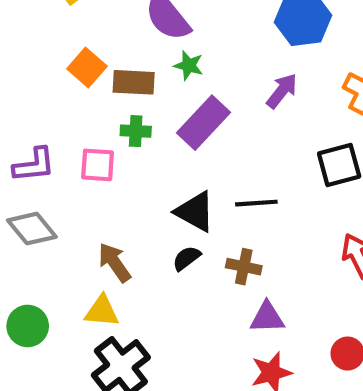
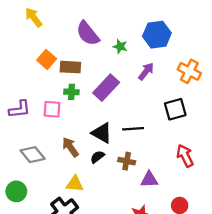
green star: (189, 65) -> (120, 47), moved
gray diamond: (32, 229) -> (33, 155), moved
brown arrow: (115, 262) -> (70, 147), moved
yellow triangle: (102, 311) -> (75, 184), moved
purple triangle: (267, 318) -> (149, 180), moved

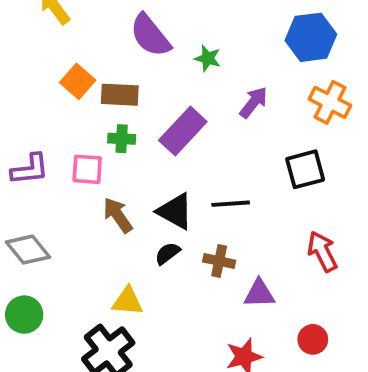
blue hexagon: (157, 35) -> (311, 37), moved
brown arrow: (70, 147) -> (118, 215), moved
gray diamond: (33, 155) -> (28, 250), moved

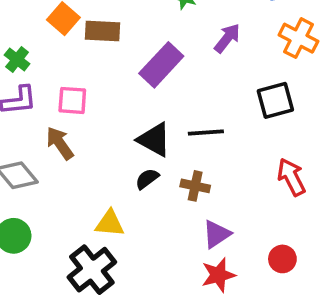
green cross: (122, 139) -> (17, 59), moved, turned 35
brown arrow: (118, 215) -> (60, 143), moved
purple triangle: (259, 294) -> (217, 234), moved, turned -32

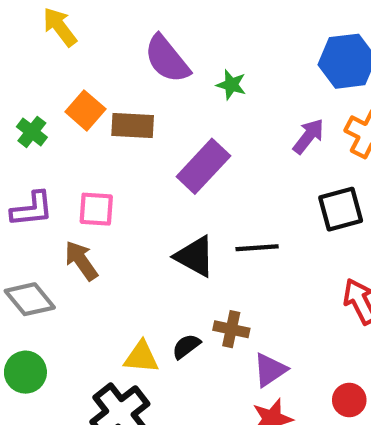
purple arrow: (227, 38) -> (309, 136), moved
green cross: (17, 59) -> (32, 132), moved
black semicircle: (147, 179) -> (186, 346), moved
brown cross: (195, 186) -> (231, 329), moved

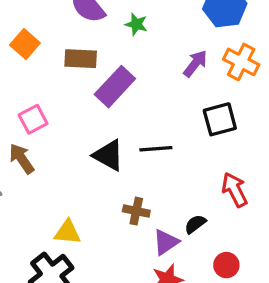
brown rectangle: (133, 126) -> (81, 59), moved
pink square: (96, 209) -> (33, 119), turned -32
black semicircle: (186, 346) -> (195, 224), moved

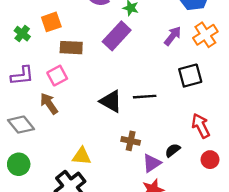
orange square: (25, 44) -> (51, 22), turned 30
brown rectangle: (81, 59) -> (71, 48), moved
orange cross: (241, 62) -> (205, 35), turned 30
purple rectangle: (115, 87) -> (117, 36), moved
red circle: (226, 265) -> (210, 160), moved

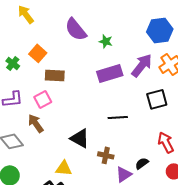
orange square: (51, 22) -> (38, 53), turned -30
purple rectangle: (117, 36) -> (110, 73), moved, turned 30
purple arrow: (173, 36) -> (142, 65), size x1.4
black triangle: (111, 101) -> (80, 138), moved

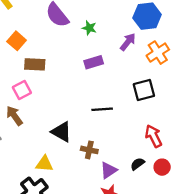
purple arrow: (142, 65) -> (128, 42), moved, size x0.7
purple rectangle: (110, 73) -> (94, 62), size x0.7
black semicircle: (142, 163) -> (137, 164), moved

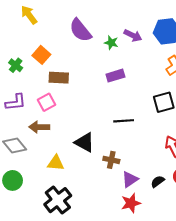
purple arrow: (128, 42) -> (133, 35), moved, turned 78
brown arrow: (14, 116) -> (39, 127), turned -54
yellow triangle: (44, 164) -> (56, 163), moved
black semicircle: (137, 164) -> (158, 182), moved

